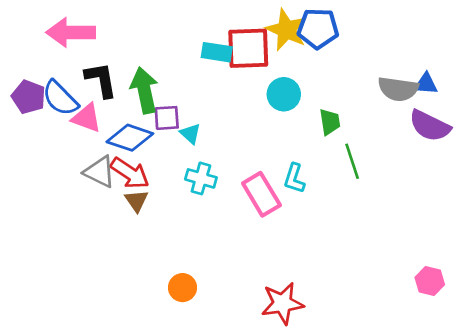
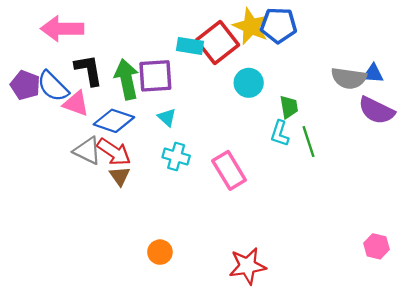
red square: (248, 48) -> (218, 42), turned -36
purple square: (167, 118) -> (155, 76), moved, size x1.5
cyan L-shape: (294, 178) -> (280, 133), moved

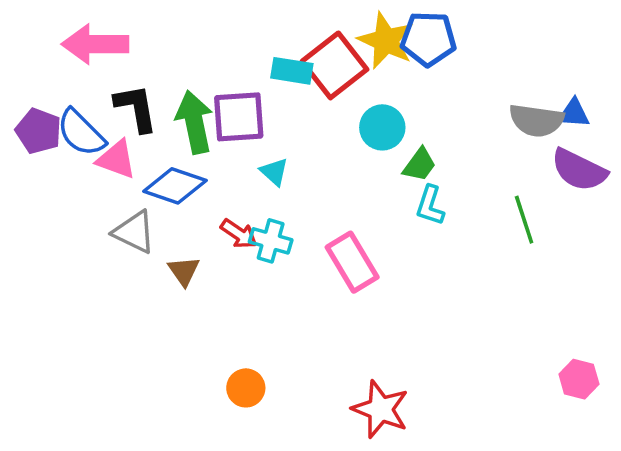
green trapezoid: (289, 107) -> (419, 165), moved, turned 45
cyan triangle: (167, 117) -> (274, 172), moved
green line: (309, 142) -> (524, 220), moved
red arrow: (114, 152) -> (239, 234), moved, size x0.7
red star: (247, 266) -> (380, 409), turned 30

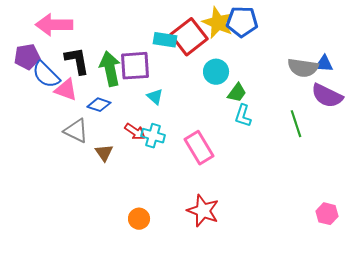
purple pentagon: (38, 131) -> (27, 57), moved, turned -30
blue diamond: (175, 186) -> (99, 105), size x0.7
red star: (380, 409) -> (203, 211), moved

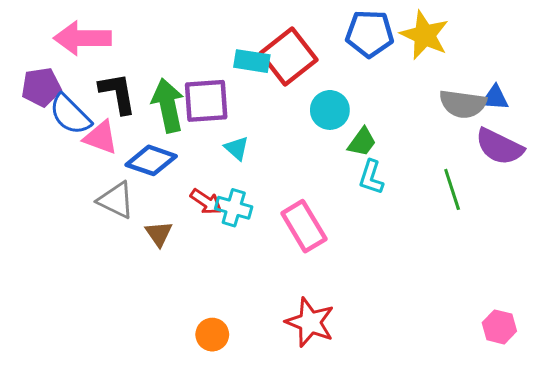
yellow star: (218, 23) -> (425, 35), moved
blue diamond: (99, 105) -> (151, 160), size x1.4

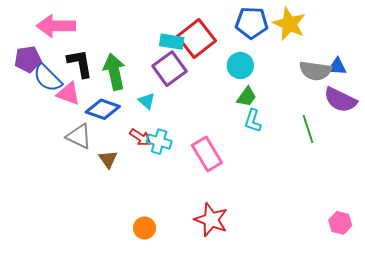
purple square: (206, 101) -> (169, 69), moved, turned -32
cyan circle: (330, 110) -> (240, 66), moved
cyan triangle: (237, 148) -> (147, 101), moved

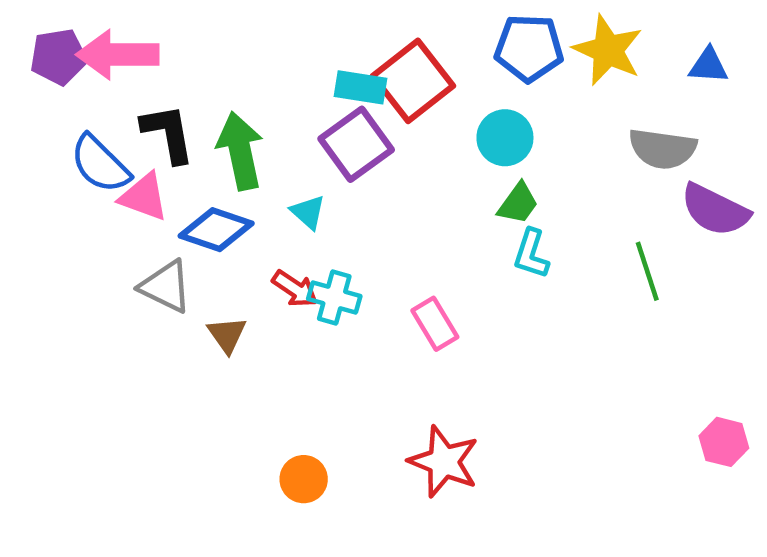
purple pentagon: (28, 59) -> (59, 57), moved
blue triangle: (337, 67) -> (708, 66), moved
pink rectangle: (207, 154) -> (435, 324), size x0.7
pink hexagon: (340, 223) -> (724, 442), moved

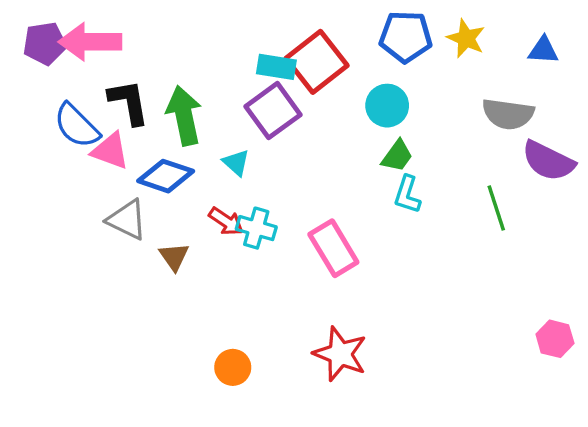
yellow star: (608, 50) -> (466, 38), size x0.7
pink rectangle: (435, 324) -> (333, 248), size x1.4

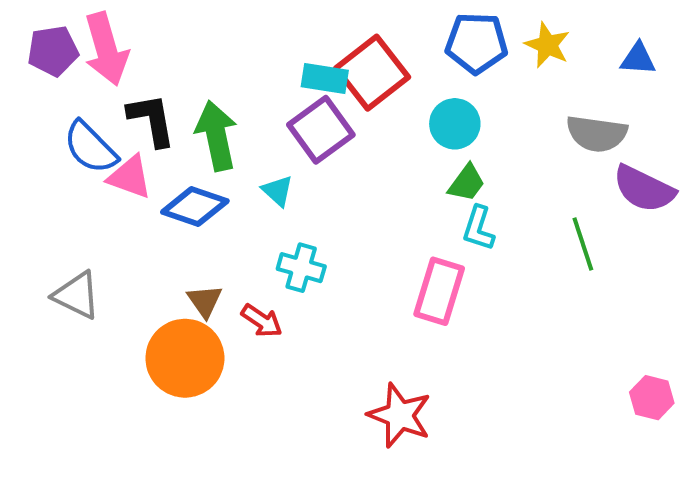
pink arrow: (90, 42) -> (106, 49), turned -106
gray triangle: (127, 220) -> (77, 295), moved
red arrow: (226, 221) -> (262, 321), moved
pink rectangle: (333, 248) -> (439, 291), moved, turned 48
orange circle: (233, 367) -> (185, 358), moved, size x1.8

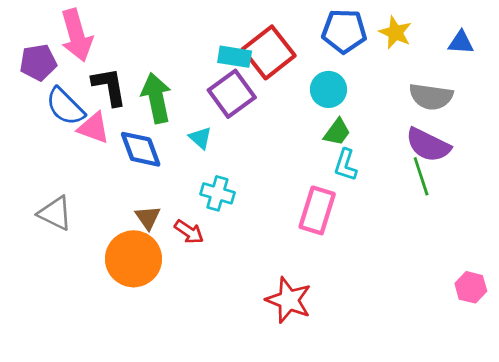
purple pentagon: (53, 51) -> (38, 62), moved
purple semicircle: (644, 189) -> (428, 145), moved
blue diamond: (195, 207) -> (141, 149), turned 51

